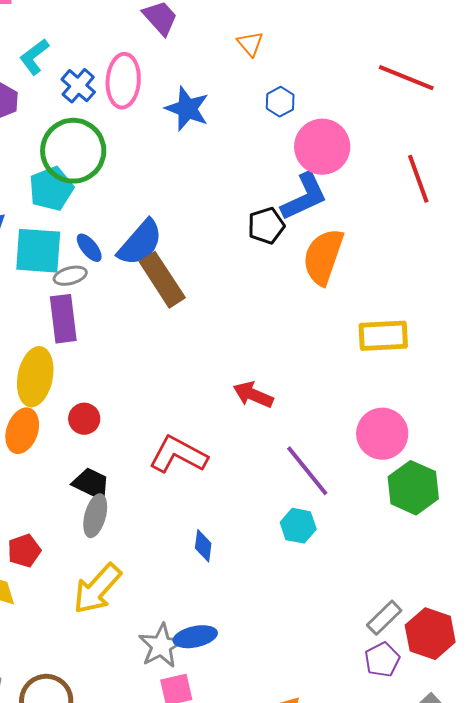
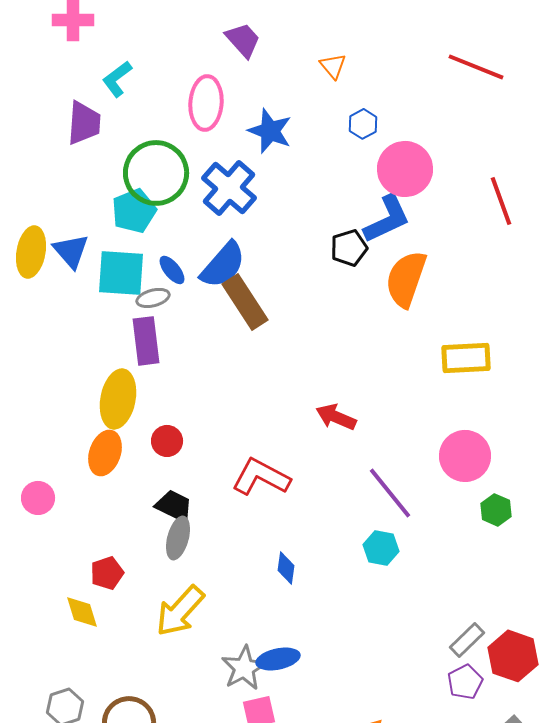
red line: (406, 78) -> (476, 67), moved
blue cross: (78, 86) -> (229, 188), moved, size x1.6
green hexagon: (413, 488) -> (496, 510), size x0.6

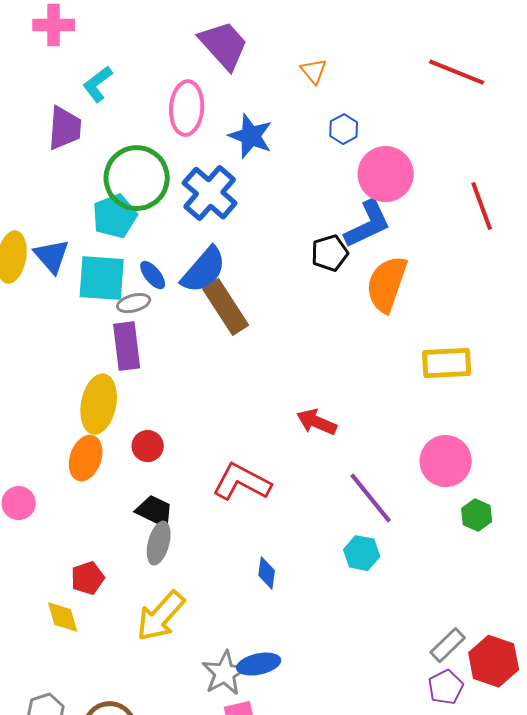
purple trapezoid: (243, 40) -> (224, 45), size x1.4

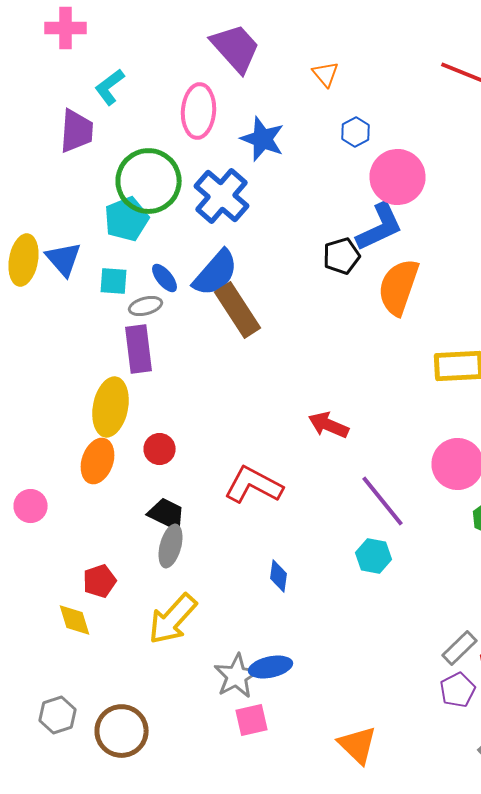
cyan square: (102, 278) -> (114, 281), size x0.6

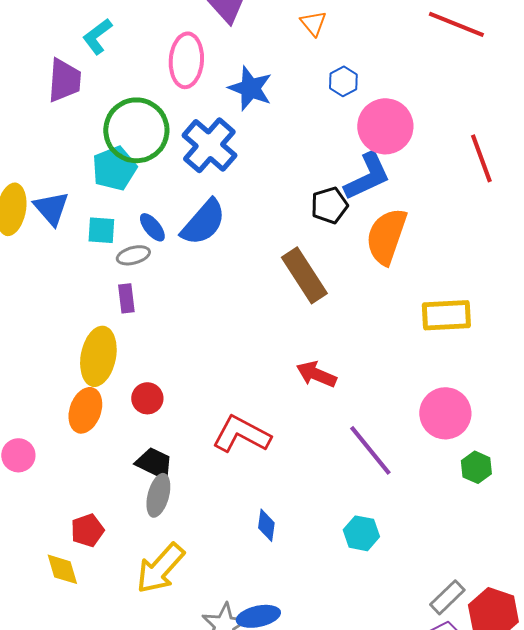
brown rectangle: (238, 310) -> (304, 275), moved
purple rectangle: (138, 349) -> (126, 298), size x0.6
cyan hexagon: (374, 556) -> (361, 533), moved

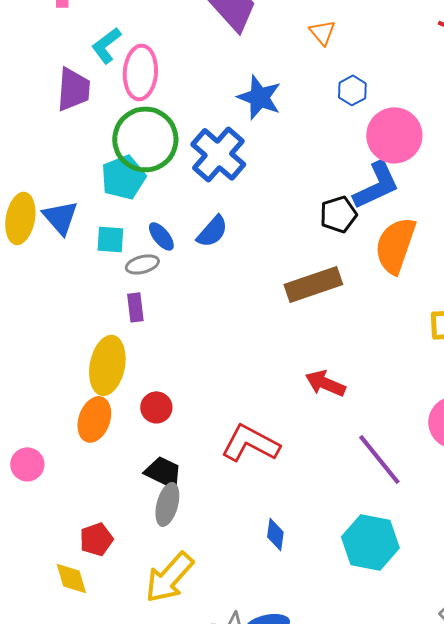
pink ellipse: (186, 60) -> (140, 72), moved
blue semicircle: (203, 222) -> (212, 231), size x0.7
brown rectangle: (304, 275) -> (313, 284), turned -76
cyan hexagon: (361, 533) -> (370, 542), size x1.6

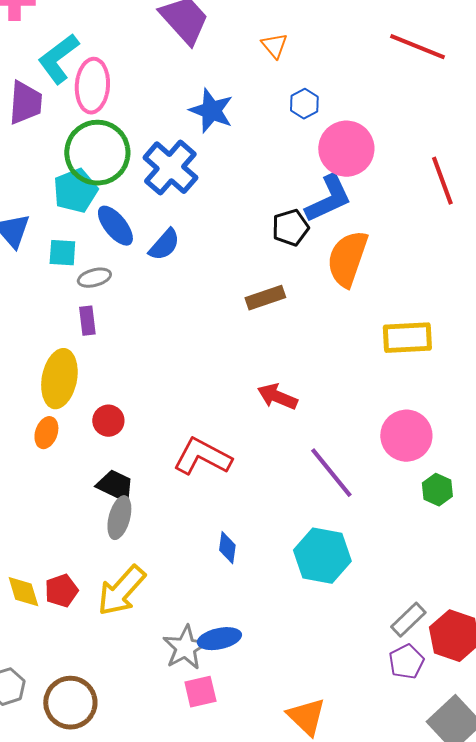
cyan L-shape: (106, 45) -> (58, 59), size x1.4
blue ellipse: (161, 236) -> (115, 226), moved, size x1.4
brown rectangle: (313, 284) -> (265, 298), size x0.7
orange ellipse: (94, 419) -> (46, 433), size x0.7
red pentagon: (96, 539) -> (61, 591), moved

